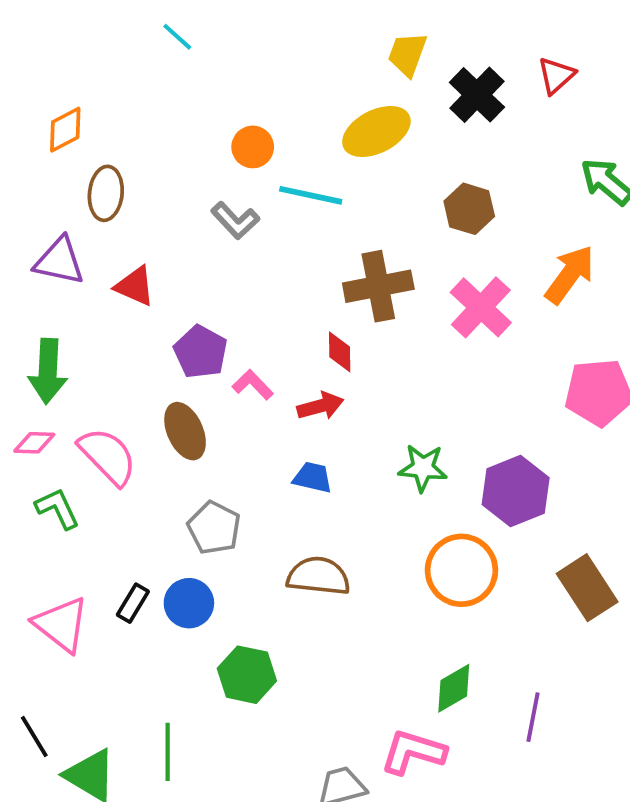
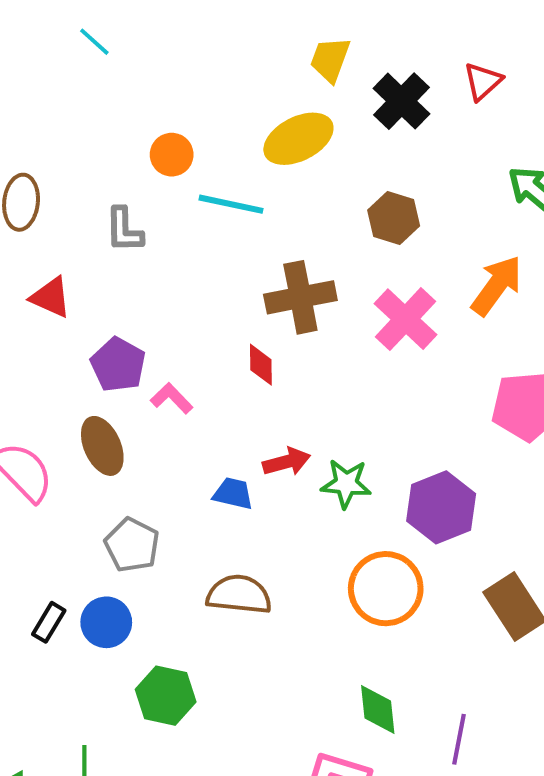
gray L-shape: (235, 220) -> (124, 230), moved, turned 42
red arrow: (320, 406) -> (287, 462), moved
green diamond: (454, 688) -> (378, 709), turned -66

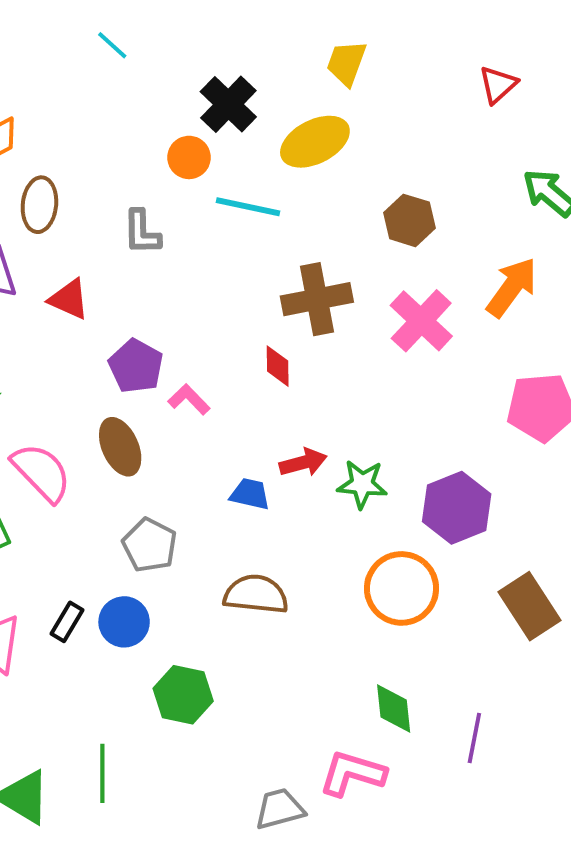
black cross: (402, 101) -> (228, 104), moved

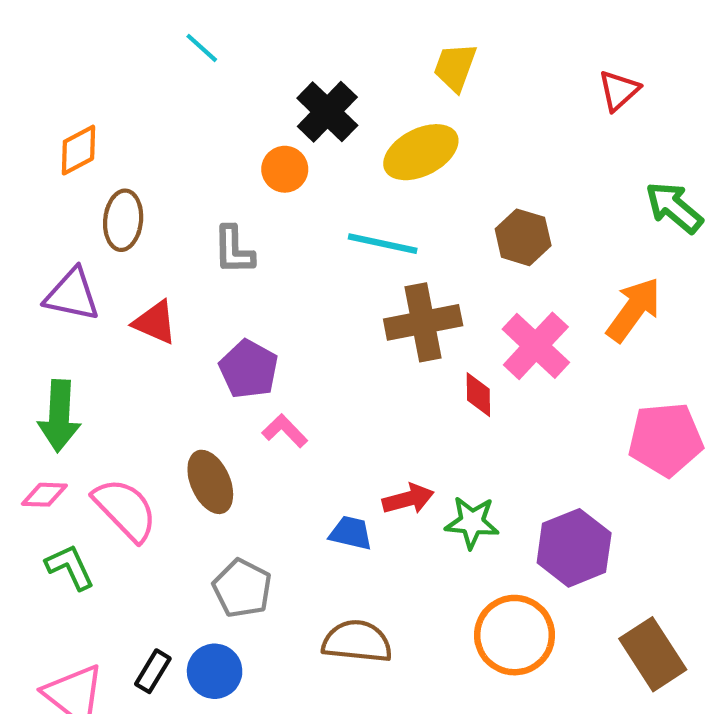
cyan line: (248, 207) -> (383, 244), moved
purple pentagon: (136, 366) -> (249, 369), moved
red diamond: (278, 366) -> (478, 395), moved

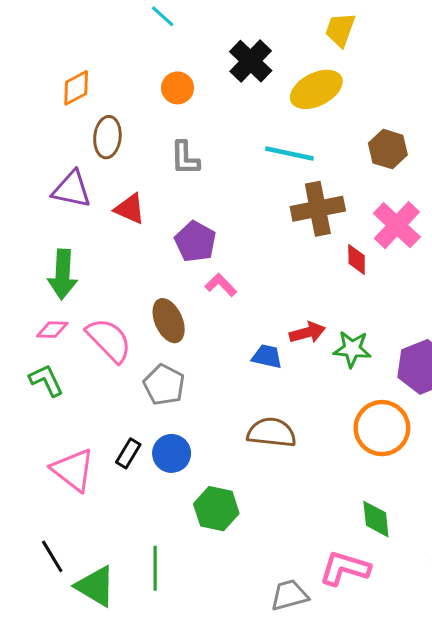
orange circle: (285, 169) -> (178, 88), moved
green L-shape: (70, 567) -> (46, 380), moved
gray pentagon: (242, 588) -> (164, 385), moved

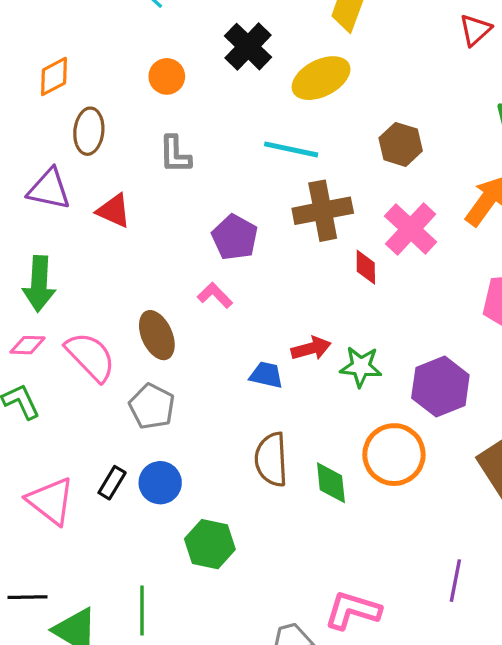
purple pentagon: (195, 242) -> (235, 237), moved
brown semicircle: (272, 433) -> (271, 460), turned -99
green diamond: (376, 519) -> (331, 483), moved
black line: (52, 556) -> (27, 597), turned -60

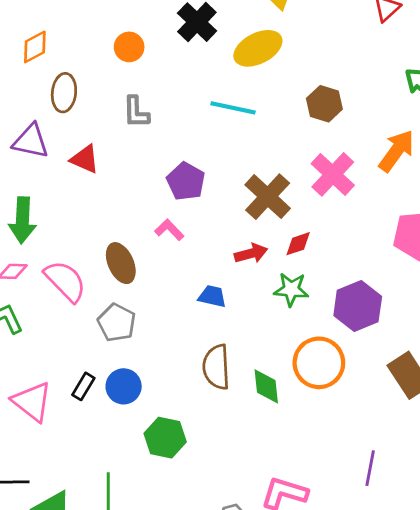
brown cross: (323, 211) -> (268, 197), moved, turned -36
red diamond: (366, 267) -> (298, 244), moved, turned 72
red arrow: (311, 348) -> (251, 253), moved

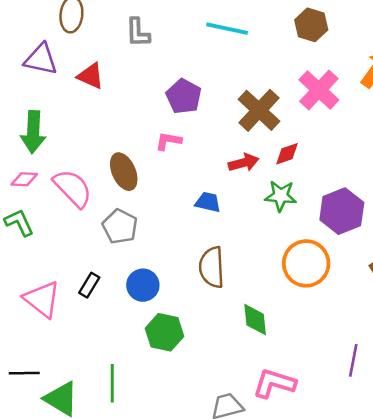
pink L-shape: (169, 230) -> (168, 141), turned -36
blue circle: (124, 386) -> (143, 285), moved
green diamond: (266, 386) -> (255, 320), moved

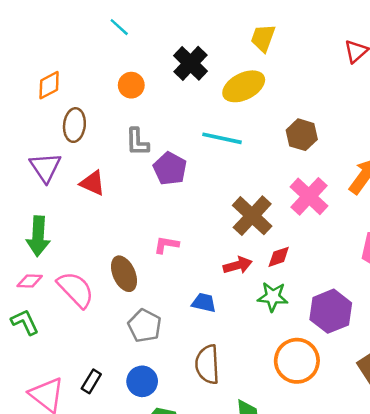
purple triangle: (41, 59) -> (45, 167), turned 44
purple pentagon: (184, 96) -> (170, 169), moved
gray pentagon: (120, 226) -> (145, 326), moved

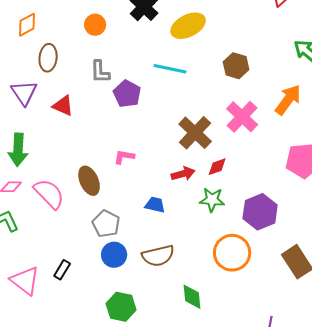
brown semicircle: (207, 364) -> (158, 256), turned -100
blue circle: (142, 381) -> (114, 255), moved

